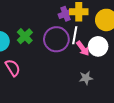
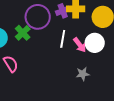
white line: (75, 35) -> (63, 39), moved
purple circle: (56, 39) -> (38, 17), moved

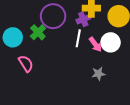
purple cross: (63, 11) -> (83, 19), moved

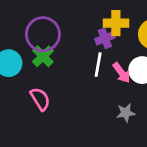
purple circle: (53, 16) -> (43, 34), moved
pink semicircle: (26, 64) -> (40, 99), moved

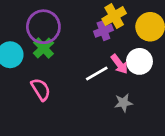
yellow cross: (116, 23) -> (114, 16), turned -30
white line: (98, 65) -> (97, 73), moved, turned 50

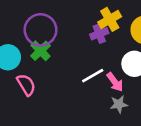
pink arrow: (119, 64) -> (115, 82), moved
pink semicircle: (41, 89) -> (26, 85), moved

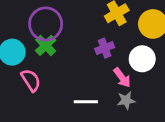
purple cross: (99, 34) -> (105, 48), moved
white line: (93, 76) -> (86, 102), moved, turned 30

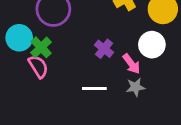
green cross: (46, 45) -> (41, 47), moved
purple cross: (105, 48) -> (104, 49), moved, turned -30

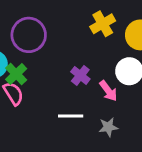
gray star: (135, 87) -> (108, 127), moved

